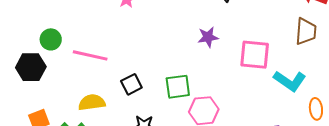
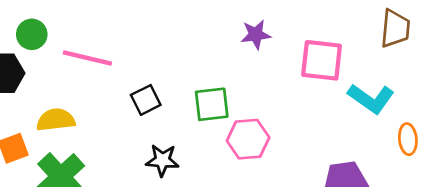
yellow semicircle: (92, 102) -> (56, 120), moved

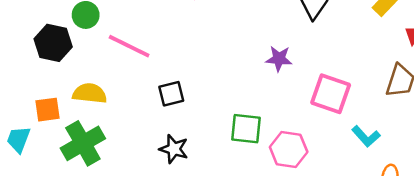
cyan L-shape: (371, 99) -> (366, 136), size x0.7
green square: (212, 104) -> (246, 129), moved
pink hexagon: (248, 139) -> (289, 149), moved

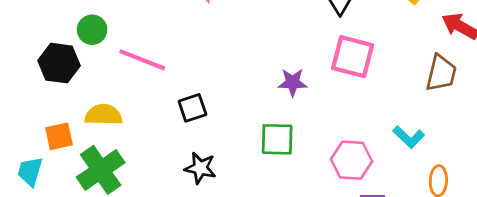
purple star: (279, 59) -> (293, 82), moved
pink square: (331, 94) -> (353, 57), moved
pink hexagon: (289, 149) -> (352, 160), moved

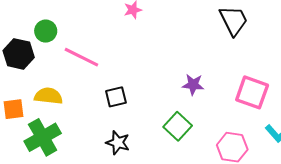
pink square: (353, 57) -> (252, 92), moved
green square: (277, 139) -> (178, 126), turned 36

